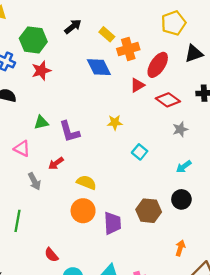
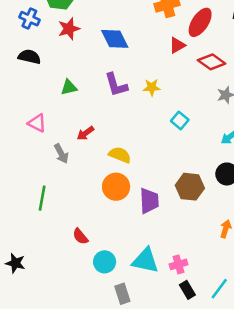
blue diamond: (99, 67) -> (115, 39), moved
purple L-shape: (69, 132) -> (116, 85), moved
pink triangle: (22, 149) -> (37, 123), moved

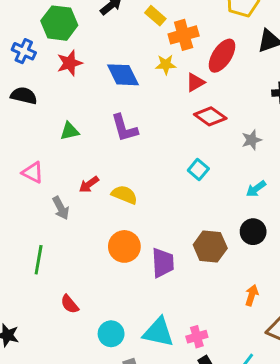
red diamond: (212, 62) -> (210, 116), moved
yellow star: (152, 87) -> (166, 65), moved
yellow semicircle: (120, 155) -> (124, 195), moved
red semicircle: (80, 236) -> (70, 304), moved

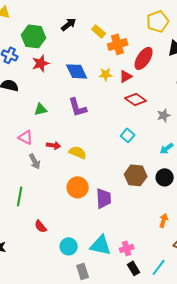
yellow star: (166, 65) -> (106, 74), moved
pink triangle: (33, 173) -> (26, 137), moved
red arrow: (89, 184) -> (54, 145), turned -136
brown hexagon: (210, 246) -> (136, 175), moved

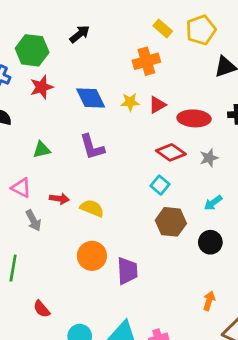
yellow rectangle: (99, 31) -> (163, 29), moved
red ellipse: (144, 58) -> (194, 118), moved, turned 60
red diamond: (136, 99) -> (171, 152), moved
brown hexagon: (136, 175) -> (171, 222), moved

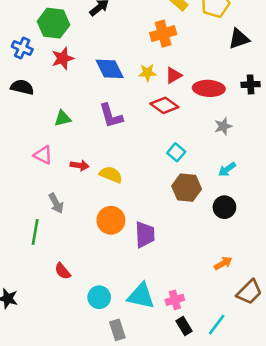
red diamond: (171, 152) -> (164, 105), moved
gray arrow: (33, 220) -> (56, 203), moved
orange arrow: (209, 301) -> (223, 263), turned 42

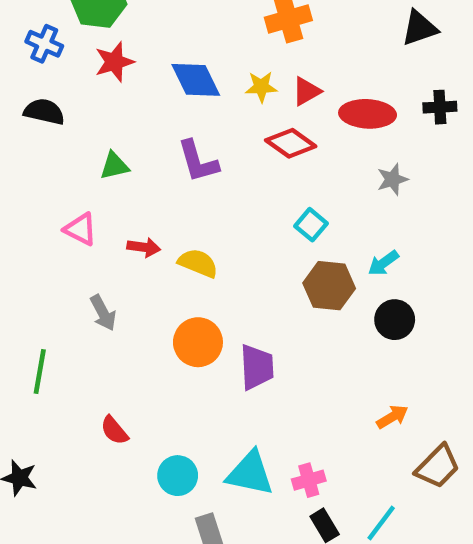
cyan arrow: (227, 169) -> (383, 263), moved
green line: (35, 232) -> (40, 372), moved

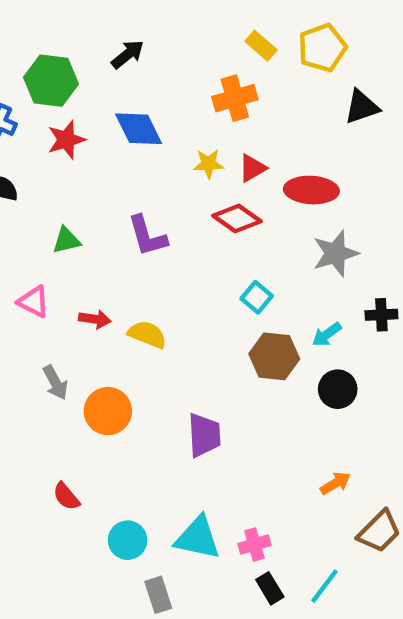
blue diamond: (196, 80) -> (139, 129), moved
black cross: (440, 107) -> (381, 315), moved
gray star: (392, 179) -> (335, 253), size x1.5
orange circle: (198, 342) -> (108, 411), moved

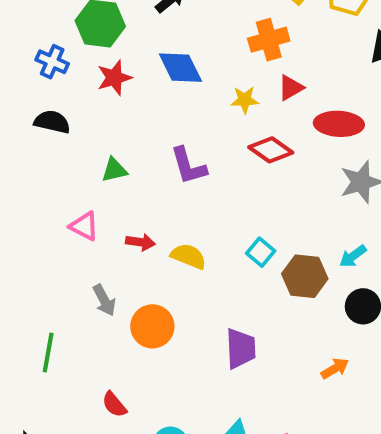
red triangle: (252, 168) -> (291, 88), moved
cyan square: (257, 297) -> (261, 252), moved
orange arrow: (335, 483) -> (335, 368), moved

